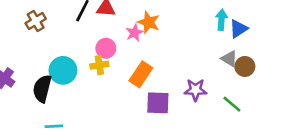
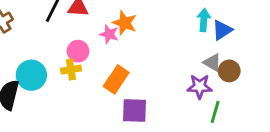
pink star: (134, 33) -> (109, 34), turned -30
purple star: (195, 90) -> (200, 86), moved
green line: (232, 104) -> (215, 112), turned 66

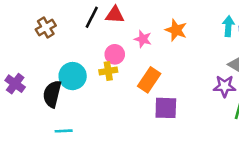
orange star: (125, 23) -> (176, 30), moved

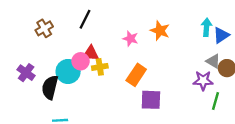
red triangle: (115, 15) -> (91, 53), moved
pink circle: (115, 54) -> (81, 61), moved
purple cross: (15, 84) -> (26, 73), moved

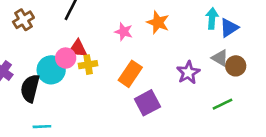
purple star: (203, 81) -> (188, 73), moved, turned -30
purple square: (151, 100) -> (147, 103), turned -30
green line: (216, 101) -> (223, 104), turned 48

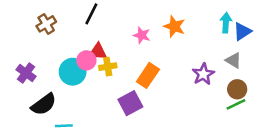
brown circle: (236, 66) -> (237, 89), moved
black semicircle: (30, 88) -> (44, 104), moved, turned -140
purple square: (147, 103) -> (130, 103), moved

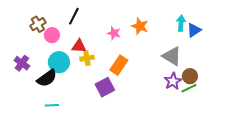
pink circle: (86, 60) -> (52, 35), moved
gray triangle: (233, 60) -> (172, 56), moved, size x1.5
purple star: (203, 74) -> (173, 81), moved
black semicircle: (44, 104) -> (47, 78), moved

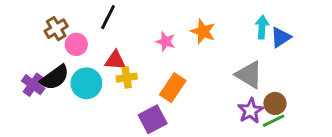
black semicircle: (47, 78) -> (55, 78), moved

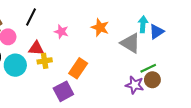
pink star: (166, 42) -> (61, 32), moved
gray triangle: (249, 75) -> (130, 43), moved
purple star: (251, 111) -> (135, 85), turned -30
green line: (274, 121) -> (148, 68), moved

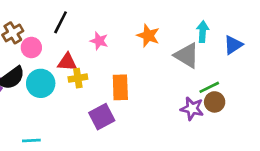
blue triangle: (157, 32) -> (233, 45), moved
orange rectangle: (78, 68) -> (120, 87), turned -36

